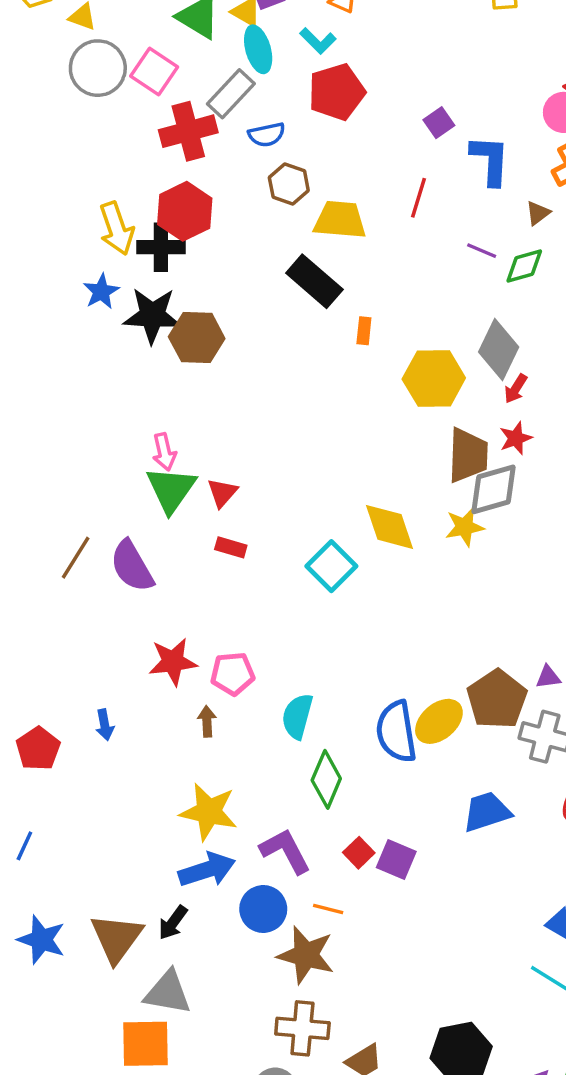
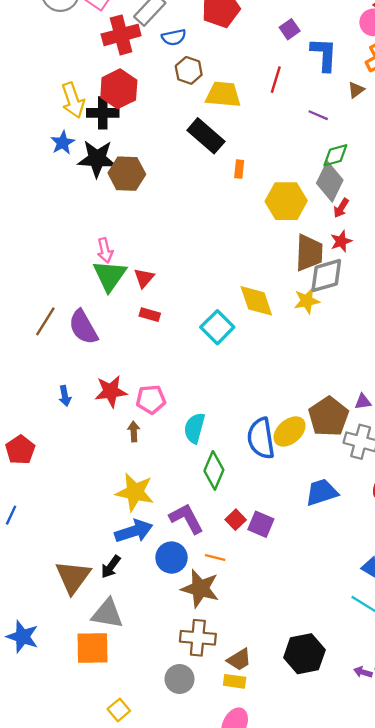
green diamond: (524, 266) -> (335, 155), moved
blue arrow: (105, 725) -> (65, 396), moved
blue star: (42, 940) -> (23, 637), moved

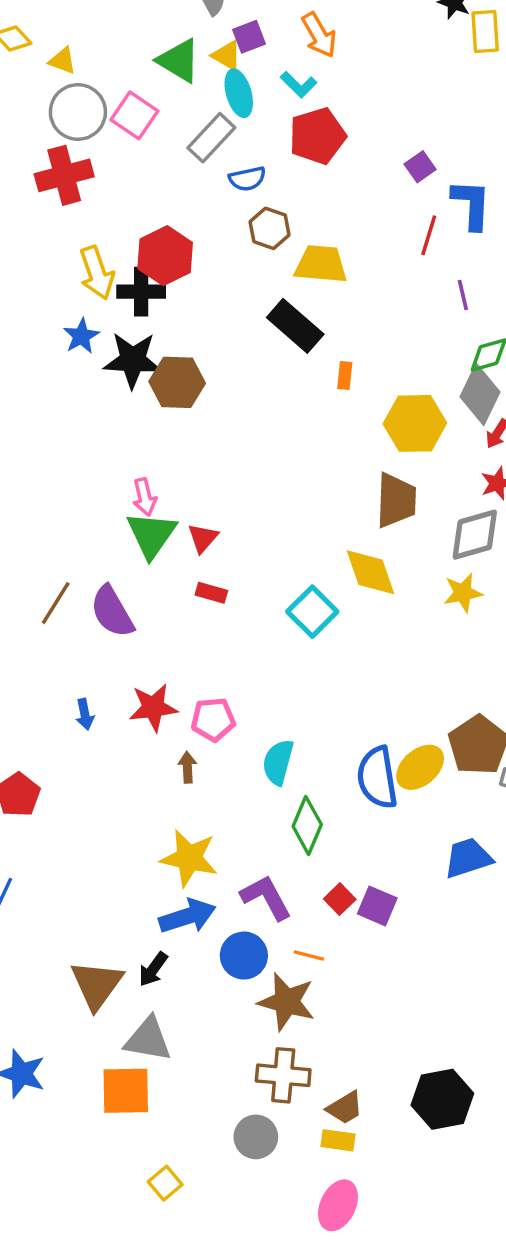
red cross: (121, 35) -> (64, 175), moved
red line: (276, 80) -> (429, 235), moved
purple line: (318, 115) -> (463, 295), turned 54
brown trapezoid: (309, 253) -> (396, 500), moved
yellow star: (307, 301) -> (463, 593), moved

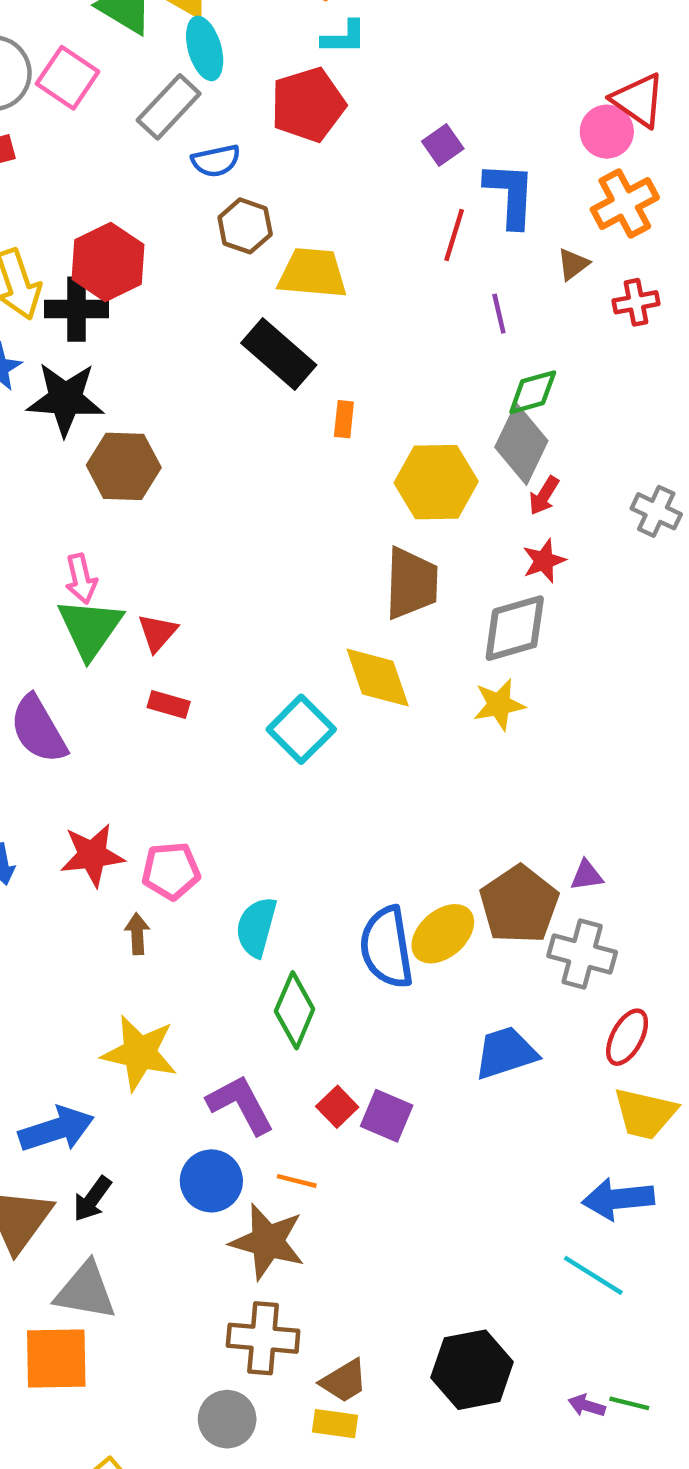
cyan L-shape: (299, 85) -> (344, 37), moved, turned -45
brown hexagon: (177, 382) -> (124, 466), moved
blue arrow: (187, 916) -> (56, 1129), moved

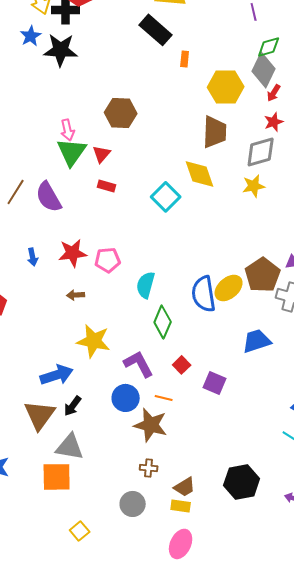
brown hexagon: (124, 466) -> (121, 113), moved
brown arrow: (137, 934) -> (76, 295), moved, turned -90
purple square: (387, 1116) -> (215, 383), moved
brown cross: (263, 1338) -> (149, 468), size x0.6

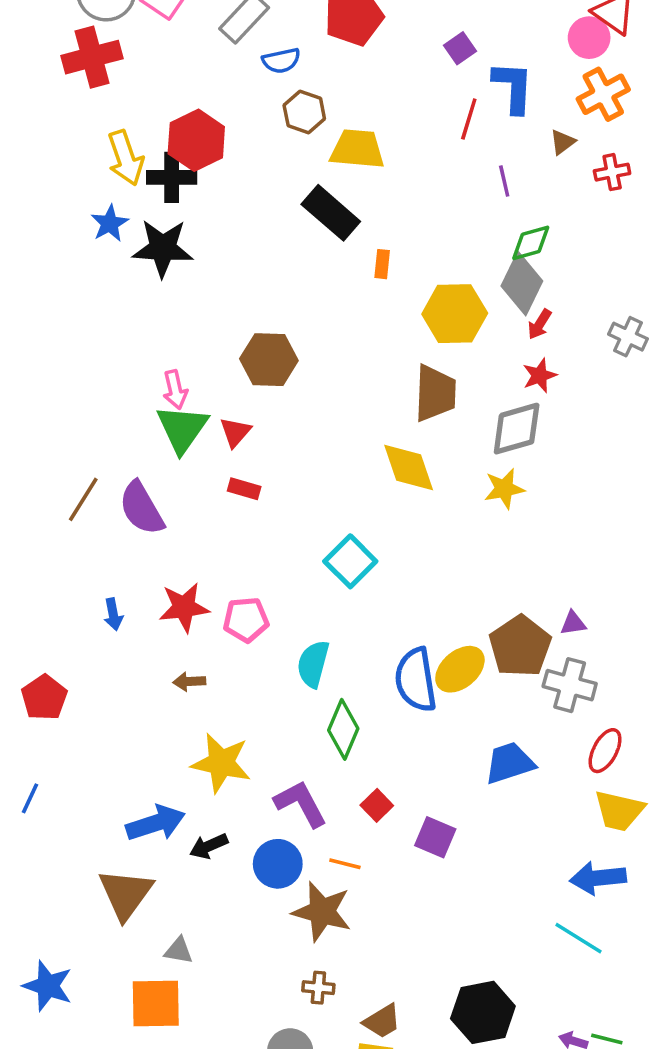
cyan square: (166, 197) -> (350, 561), moved
black arrow: (73, 406) -> (209, 846), moved, turned 30
gray triangle: (70, 447) -> (179, 950), size x0.6

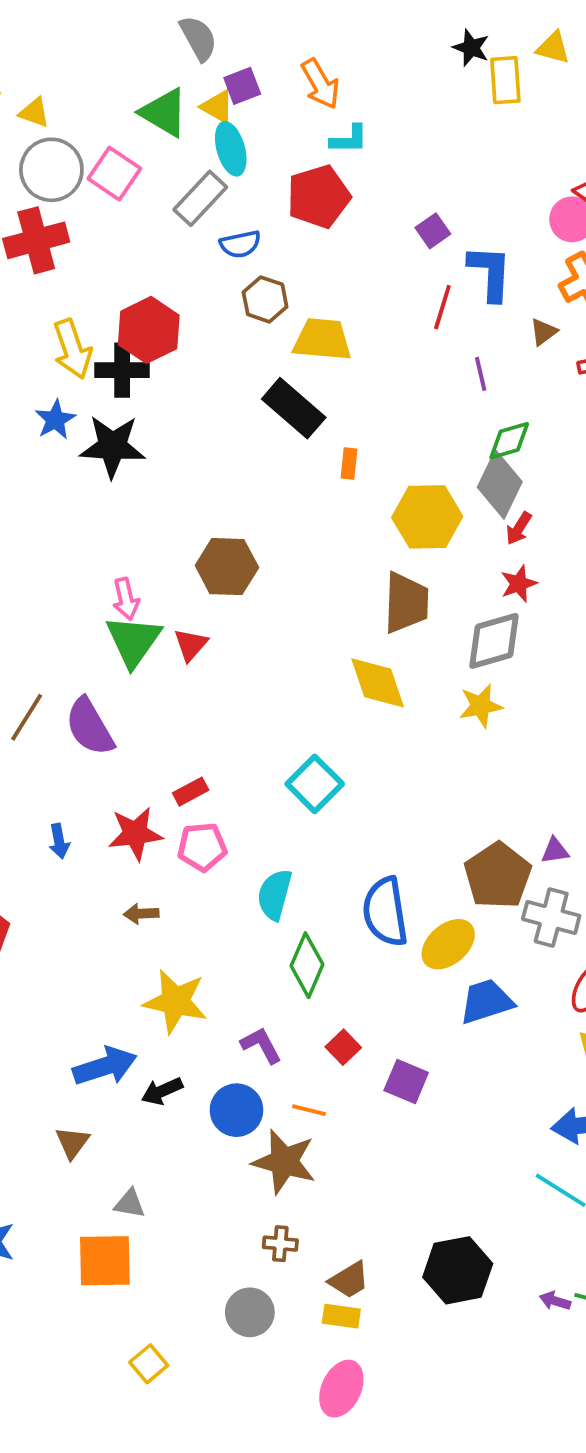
red rectangle: (244, 489) -> (191, 792), moved, turned -44
yellow ellipse: (460, 669) -> (448, 944), moved
purple L-shape: (301, 804) -> (261, 1045), size x0.7
brown triangle: (126, 894) -> (72, 1143), size x0.6

